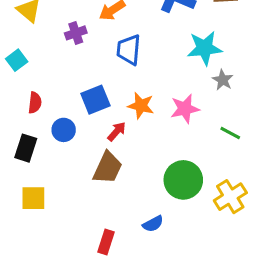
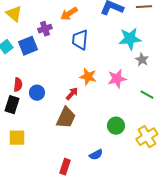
blue square: (95, 100) -> (28, 46), moved
red semicircle: (35, 103) -> (18, 85), moved
green circle: (183, 180) -> (116, 126), size x0.7

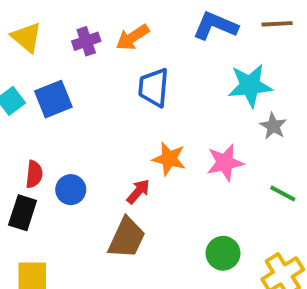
purple cross: (45, 29) -> (86, 41), moved

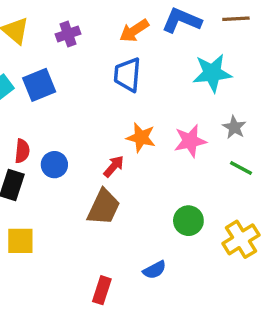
orange arrow: (132, 37) -> (134, 31), moved
gray star: (273, 126) -> (234, 127), moved

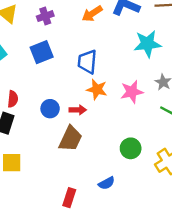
blue trapezoid: (127, 75) -> (87, 62), moved
blue square: (39, 85) -> (42, 52), moved
blue circle: (54, 165) -> (50, 109), moved
red arrow: (114, 166) -> (78, 110), turned 49

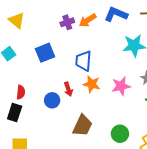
purple cross: (45, 16) -> (67, 22), moved
red arrow: (78, 110) -> (68, 89), moved, turned 72
brown trapezoid: (70, 139) -> (82, 126), moved

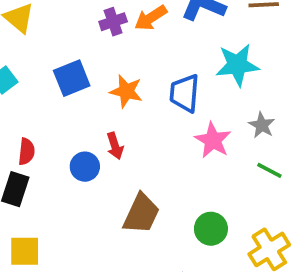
blue trapezoid: (83, 61) -> (185, 93), moved
orange star: (92, 84) -> (126, 91), moved
pink star: (121, 86) -> (213, 140), turned -30

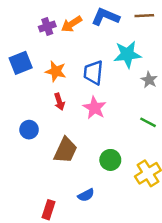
gray star: (262, 125) -> (149, 80), moved
pink star: (213, 140) -> (95, 108), moved
red arrow: (115, 146) -> (59, 102), moved
blue circle: (85, 167) -> (29, 130), moved

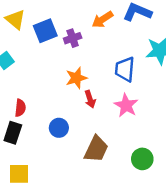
purple cross: (47, 26) -> (73, 38), moved
blue square: (21, 63) -> (45, 31), moved
orange star: (56, 71) -> (76, 78), moved, turned -30

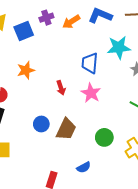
purple cross: (73, 38) -> (46, 18), moved
orange star: (76, 78) -> (26, 70), moved
blue circle: (59, 128) -> (41, 124), moved

